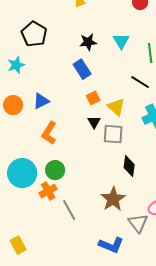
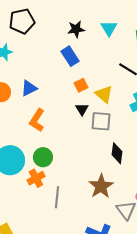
black pentagon: (34, 34) -> (22, 21), turned 30
gray line: (69, 210) -> (57, 197), turned 35

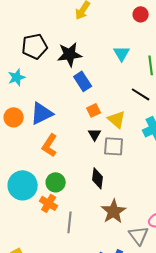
black star: (76, 29) -> (70, 54), moved, size x1.4
blue triangle: (29, 88) -> (42, 113), size x1.4
black diamond: (117, 153) -> (98, 178), moved
orange cross: (36, 178) -> (49, 203), turned -30

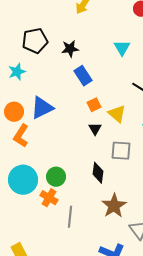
black star: (70, 54) -> (70, 49), size x0.7
orange L-shape: (50, 145) -> (21, 136), moved
gray square: (114, 146) -> (121, 151), moved

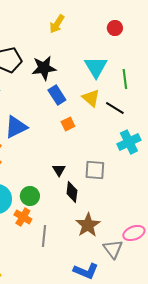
cyan triangle: (122, 48) -> (96, 67), size x1.4
black star: (70, 49) -> (44, 68), size x1.4
yellow triangle: (117, 114) -> (91, 98), moved
black triangle: (95, 129) -> (59, 170), moved

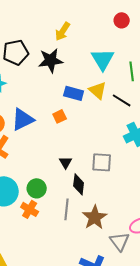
yellow arrow: (57, 24) -> (63, 31), moved
blue rectangle: (57, 95) -> (74, 93), moved, turned -42
orange square: (68, 124) -> (60, 116), moved
gray line: (44, 236) -> (67, 209), moved

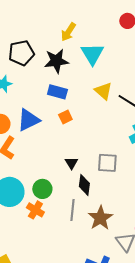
cyan triangle: (103, 59) -> (92, 54), moved
blue rectangle: (74, 93) -> (57, 92), moved

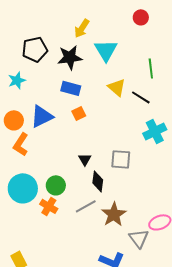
gray line: (72, 210) -> (86, 206), turned 55

